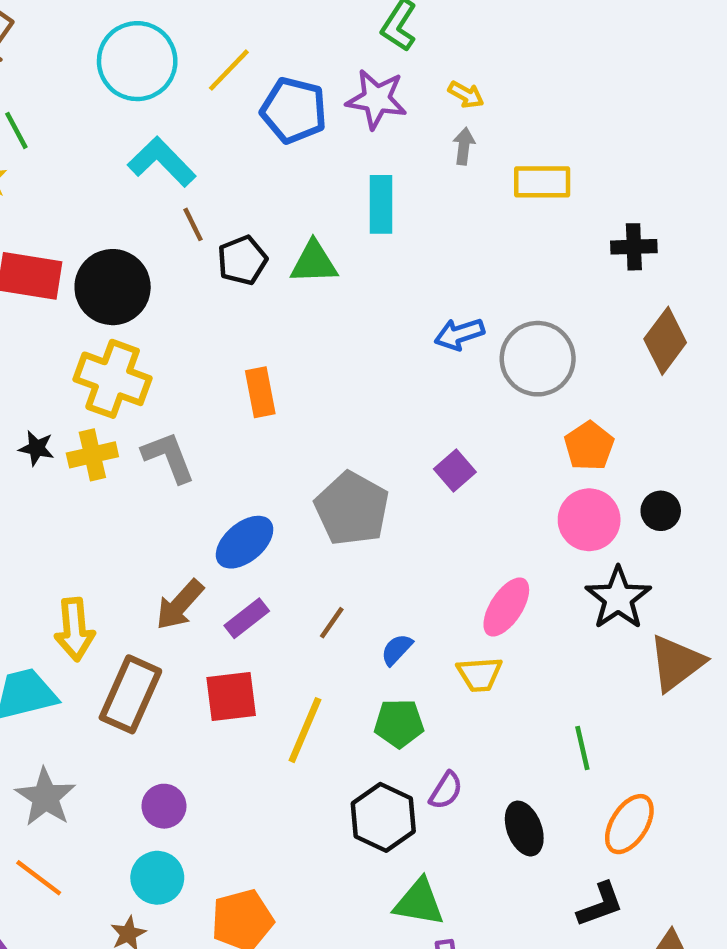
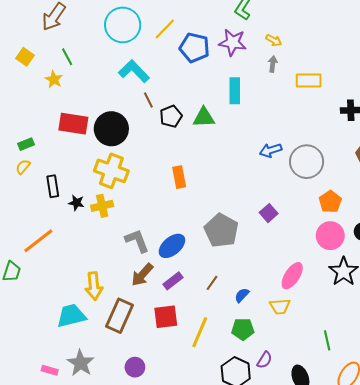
gray L-shape: (168, 457) -> (137, 241), moved

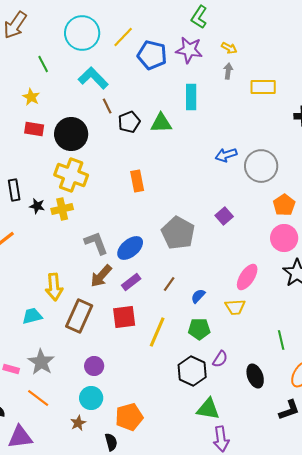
green line: (67, 57) -> (43, 64), moved
yellow star: (54, 79) -> (31, 97), moved
red rectangle: (73, 124) -> (34, 129), size x0.7
cyan trapezoid: (71, 316) -> (32, 316), size x0.7

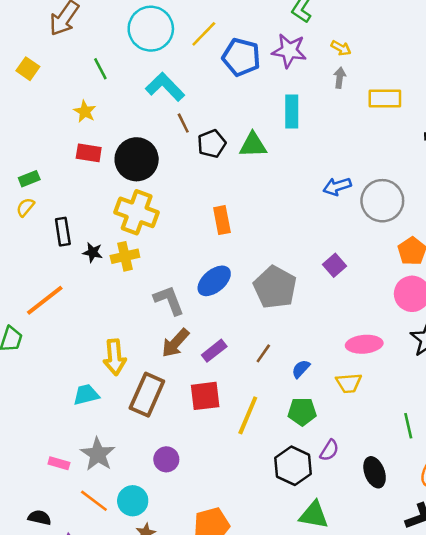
blue ellipse: (130, 248) -> (214, 281), moved
pink ellipse: (247, 277) -> (364, 344), turned 52
cyan circle: (91, 398) -> (133, 501), moved

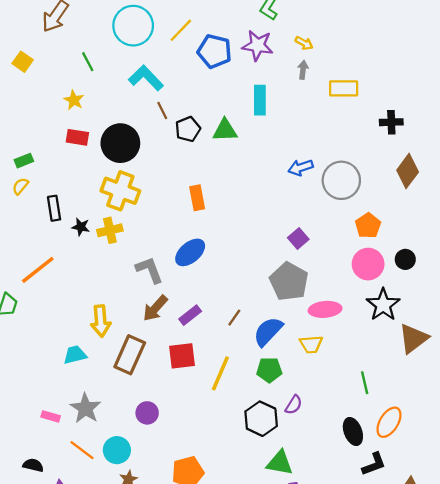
gray pentagon: (275, 287) -> (289, 281), moved
blue semicircle: (301, 369) -> (268, 331), size x1.8
black ellipse: (375, 472) -> (353, 432), moved

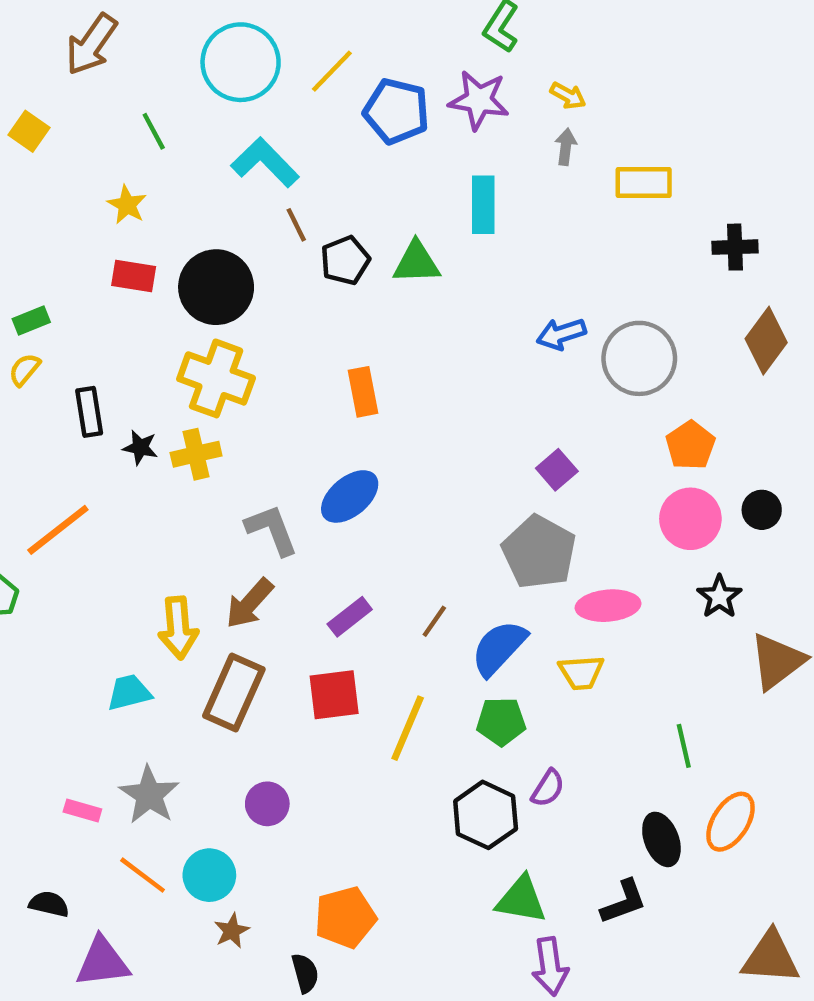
black star: (383, 305) -> (719, 597), size x0.7
brown arrow: (155, 308) -> (249, 603), moved
black L-shape: (374, 464) -> (624, 902), moved

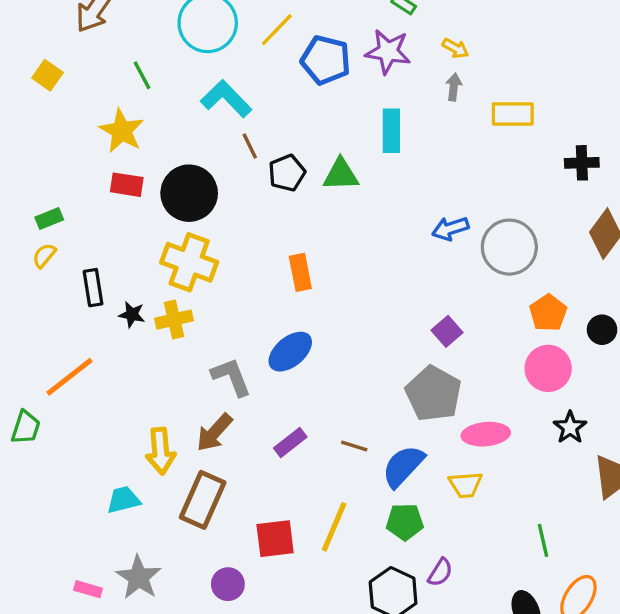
yellow star: (127, 205) -> (122, 131), size x1.5
black circle: (762, 510) -> (602, 330), moved
brown line: (434, 621) -> (354, 446), turned 72
red square: (334, 695) -> (275, 539), moved

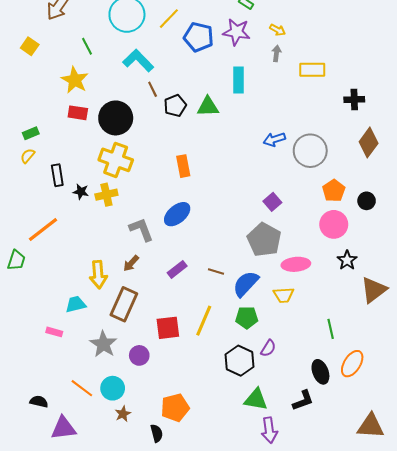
brown arrow: (214, 432) -> (131, 263), size x0.7
gray star: (139, 577) -> (103, 344), moved
pink rectangle: (88, 589) -> (54, 332), moved

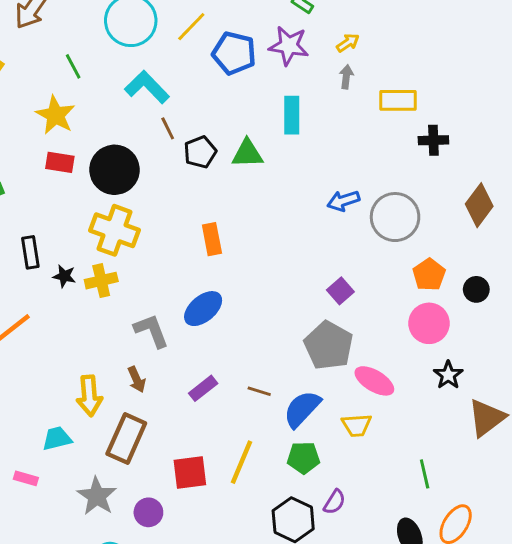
yellow arrow: (277, 30) -> (348, 43), turned -63
black cross: (354, 99) -> (433, 140), moved
brown arrow: (131, 263) -> (137, 379), turned -66
pink ellipse: (296, 264) -> (374, 381), turned 36

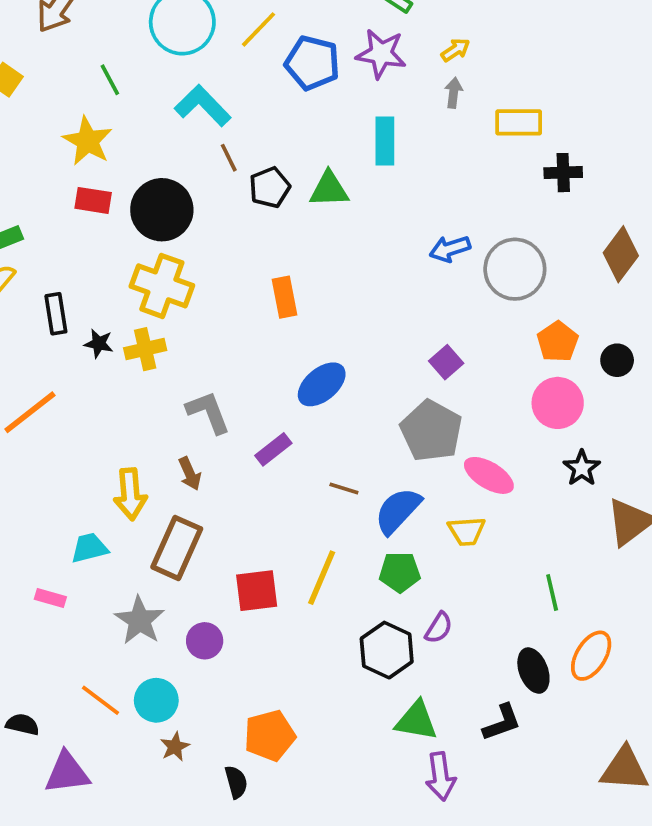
blue ellipse: (203, 309) -> (322, 384), moved
purple rectangle: (203, 388) -> (273, 449), moved

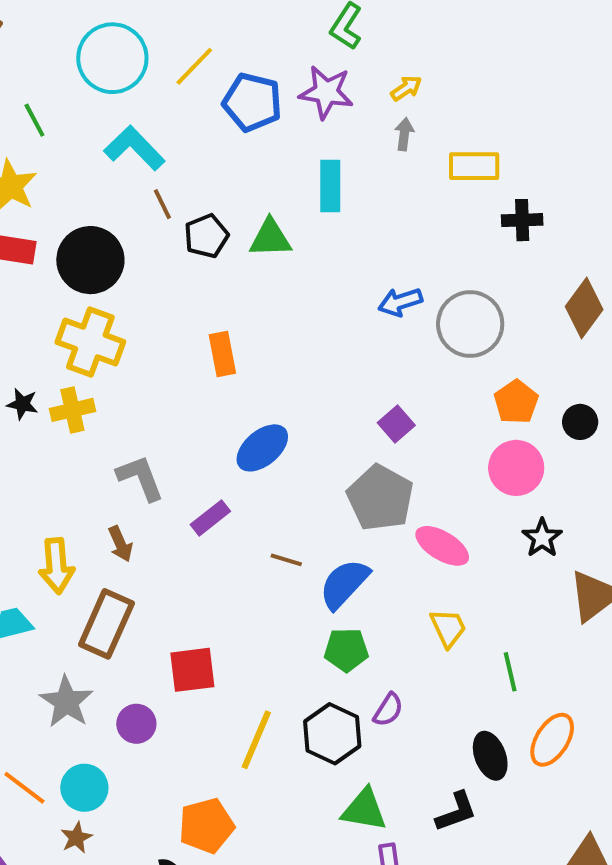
yellow trapezoid: (467, 531) -> (448, 628), moved, turned -111
yellow line: (322, 578) -> (256, 740), moved
brown star: (175, 747) -> (76, 838), moved

